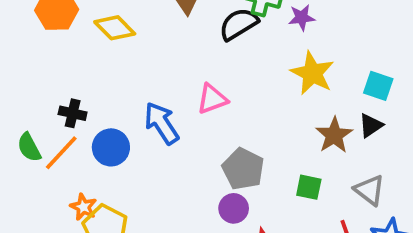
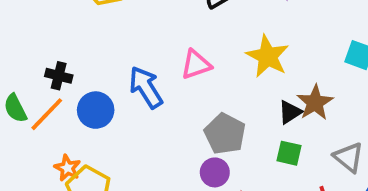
yellow star: (312, 73) -> (268, 56), moved
black triangle: (371, 125) -> (290, 112), moved

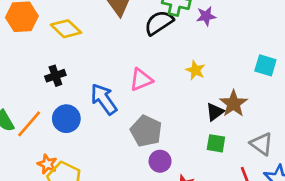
yellow star: (268, 56) -> (195, 70), size x0.6
black cross: (59, 76) -> (55, 76), moved, turned -30
gray pentagon: (225, 134) -> (146, 131), moved

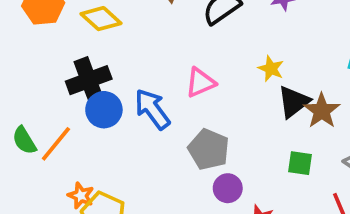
black cross: (55, 76) -> (89, 80), size x1.6
black triangle: (215, 112) -> (294, 102), moved, size x1.4
blue circle: (66, 119) -> (104, 110), moved

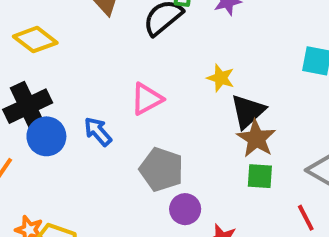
blue arrow: (152, 109) -> (98, 132), size x0.7
brown star: (322, 111) -> (256, 138), moved

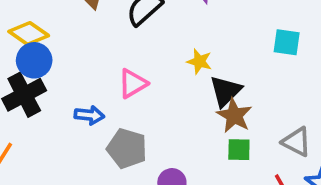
blue arrow: (98, 132) -> (89, 115), turned 140
blue circle: (46, 136) -> (34, 60), moved
gray pentagon: (161, 169) -> (127, 148), moved

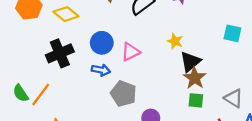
blue circle: (34, 60) -> (102, 43), moved

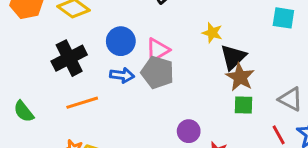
gray pentagon: (123, 94) -> (157, 72), moved
orange line: (41, 95) -> (82, 103), moved, turned 40

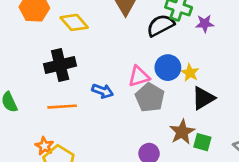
blue circle: (121, 41) -> (168, 68), moved
gray pentagon: (157, 72) -> (150, 98), moved
brown star: (240, 77) -> (182, 132), moved

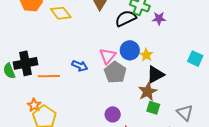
black cross: (60, 65) -> (25, 63), moved
pink triangle: (139, 76) -> (108, 56), turned -36
brown star: (182, 132) -> (148, 92), moved

